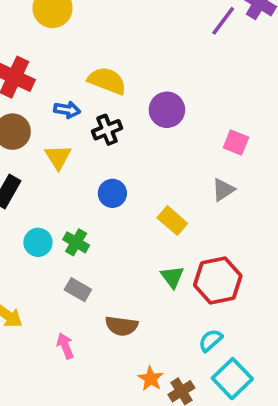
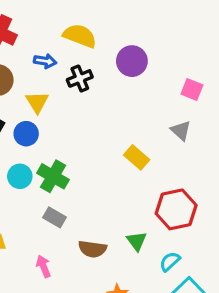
gray triangle: (223, 190) -> (181, 131), turned -45
blue circle: (112, 193) -> (26, 134), moved
green cross: (76, 242) -> (53, 176), size x1.4
green triangle: (172, 277) -> (137, 241), moved

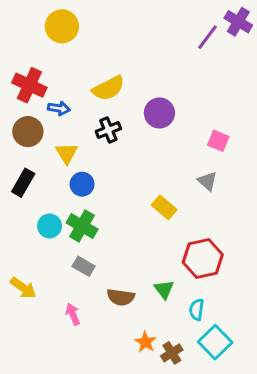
yellow semicircle: (80, 36) -> (108, 88), turned 132
blue arrow: (45, 61) -> (59, 108), moved
blue circle: (26, 134) -> (82, 184), moved
cyan semicircle: (170, 262) -> (197, 310), turned -40

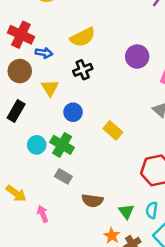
purple circle: (159, 113) -> (137, 57), moved
blue circle: (82, 184) -> (73, 112), moved
yellow rectangle: (164, 207) -> (113, 130), moved
green triangle: (164, 289) -> (126, 211), moved
pink arrow: (73, 314) -> (43, 214), moved

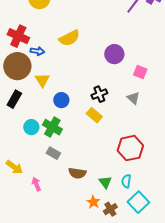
black cross: (83, 70) -> (99, 94), moved
brown circle: (20, 71) -> (17, 66), size x1.4

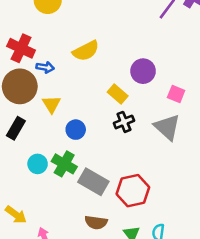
gray triangle: (133, 98) -> (167, 127), size x1.6
yellow rectangle: (94, 115) -> (118, 94), moved
red hexagon: (130, 148) -> (133, 191), moved
gray rectangle: (53, 153) -> (93, 182), moved, size x1.6

